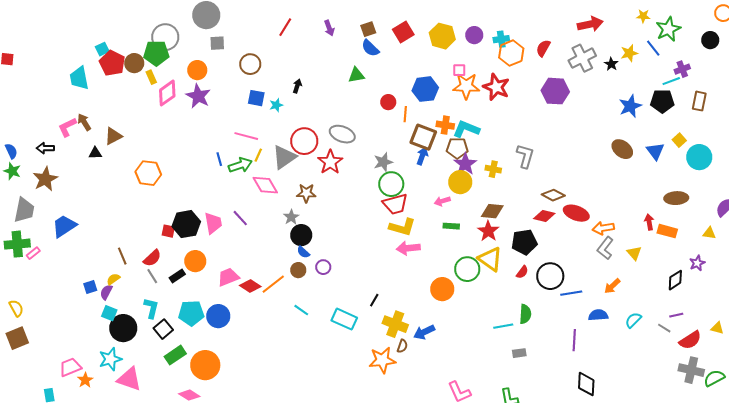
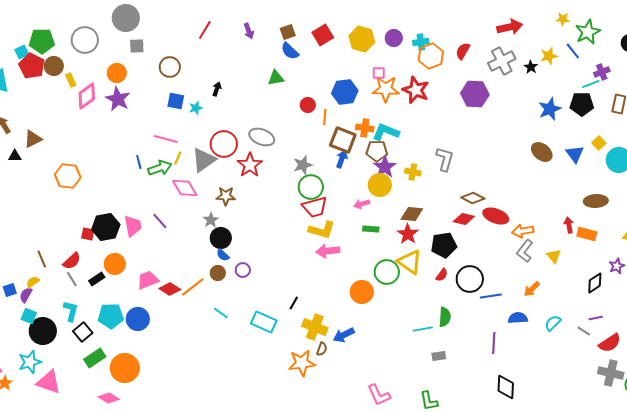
green pentagon: (156, 53) -> (42, 41), moved

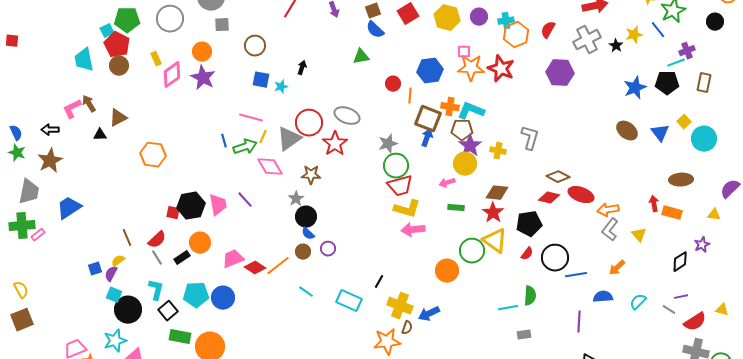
brown circle: (54, 66) -> (119, 66), moved
green rectangle: (95, 358) -> (180, 337), turned 45

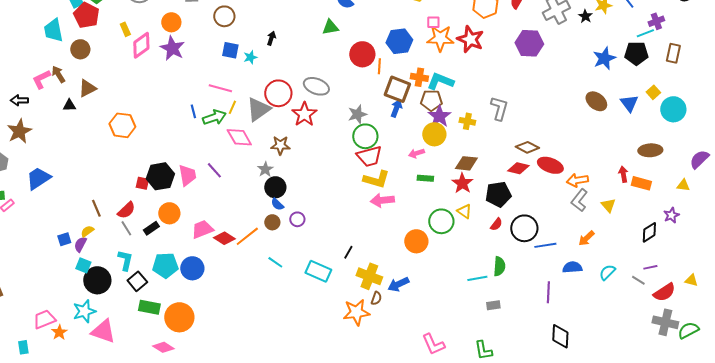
brown circle: (119, 66) -> (80, 49), moved
red circle: (393, 84) -> (362, 54), size x1.6
yellow triangle: (495, 241) -> (464, 211), size x0.6

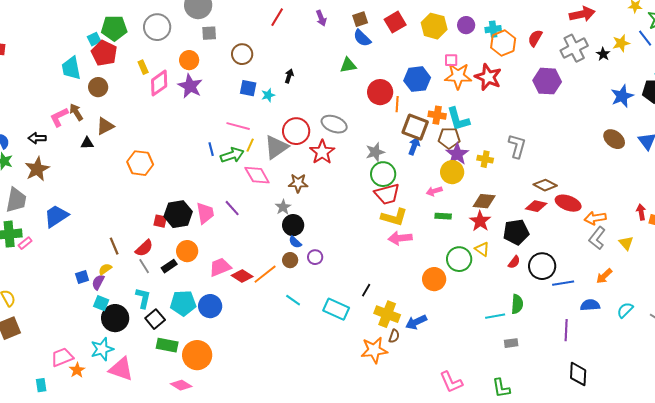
cyan L-shape: (440, 81) -> (458, 119), turned -128

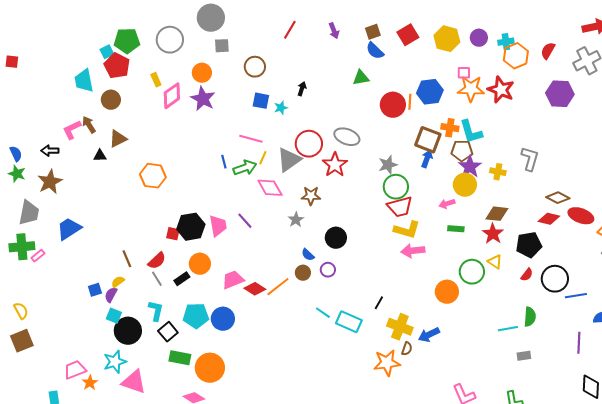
orange line: (397, 104) -> (410, 102), moved
black circle: (293, 225) -> (336, 238), moved
cyan line: (293, 300) -> (323, 313), moved

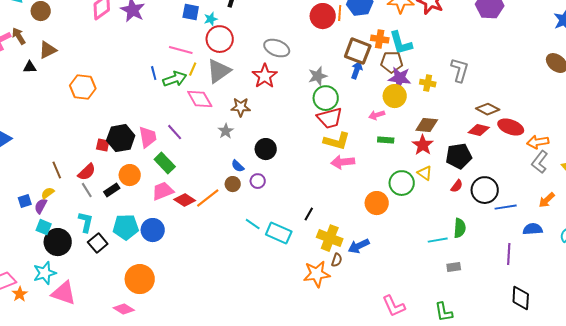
red circle: (309, 144) -> (220, 39), moved
purple star: (470, 167) -> (400, 78), turned -30
green rectangle: (180, 358) -> (165, 163), moved, turned 35

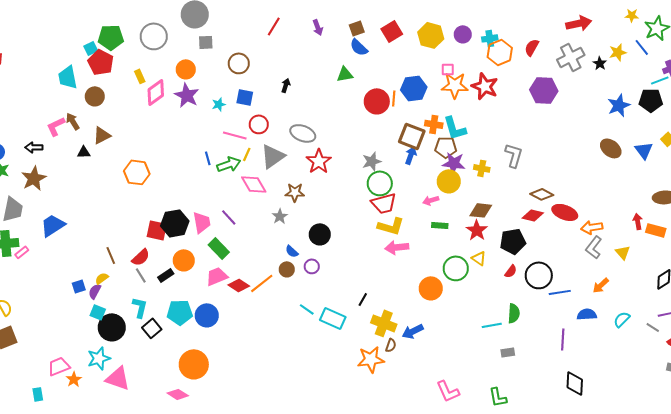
cyan star: (211, 19) -> (219, 104), moved
red circle: (220, 39) -> (259, 124), moved, size x0.7
gray ellipse: (277, 48) -> (303, 133), moved
red square: (103, 145) -> (157, 230), size x1.5

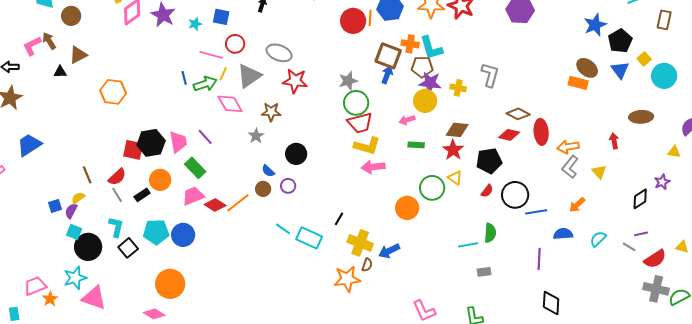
black pentagon: (651, 100) -> (620, 41), moved, turned -30
red star: (319, 161) -> (295, 81), turned -30
red ellipse: (565, 212) -> (541, 132), turned 65
orange rectangle: (656, 230) -> (578, 83), moved

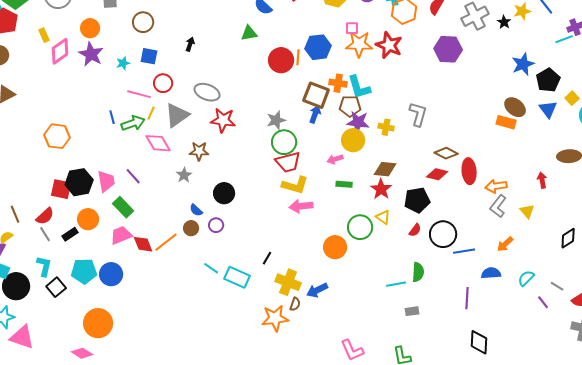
orange hexagon: (113, 92) -> (57, 136), moved
red diamond: (215, 205) -> (143, 244), turned 35
purple line: (641, 234) -> (543, 302), moved, turned 64

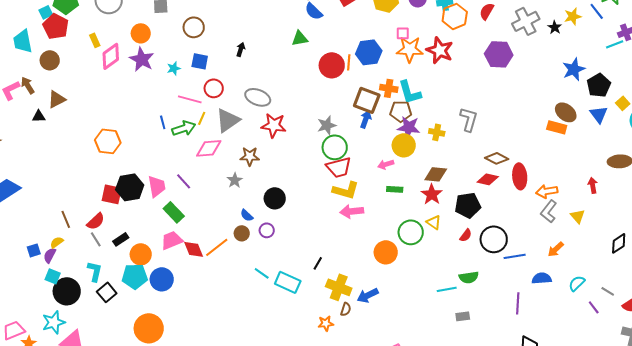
pink diamond: (158, 143) -> (209, 148), turned -64
orange circle: (88, 219) -> (141, 254), moved
green semicircle: (418, 272) -> (469, 277), turned 78
orange star: (275, 318) -> (326, 323), size x0.6

